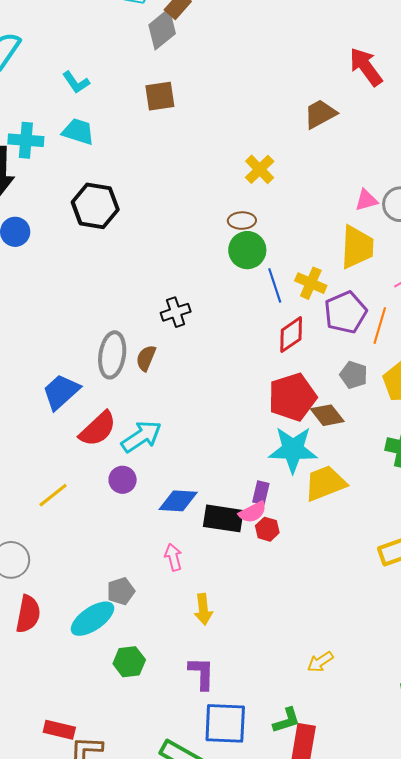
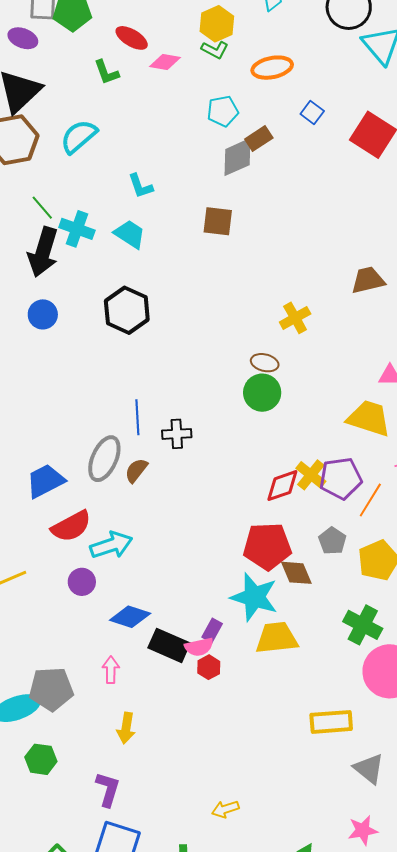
yellow trapezoid: (357, 247) -> (369, 418), turned -90
yellow cross: (311, 283) -> (311, 475), moved
blue line: (275, 285) -> (137, 417), moved
gray pentagon: (121, 591) -> (51, 689), size x1.6

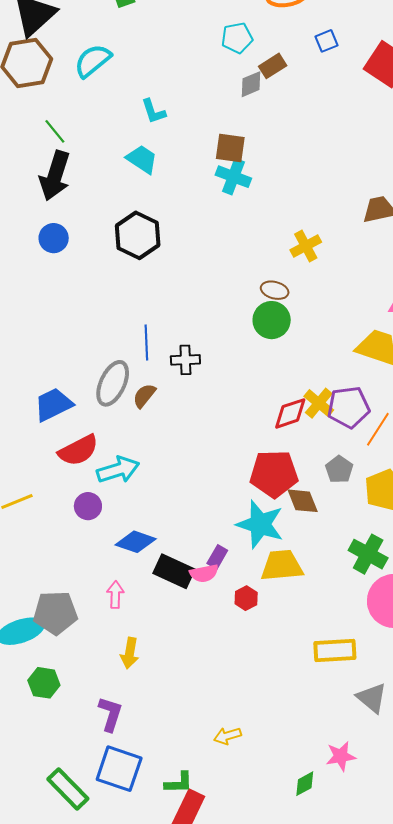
blue square: (312, 113) -> (326, 41), turned 30
gray diamond: (237, 157) -> (251, 84), size x0.7
cyan cross: (77, 229) -> (233, 177), moved
red hexagon: (209, 667) -> (246, 598), moved
pink star: (363, 830) -> (341, 756), moved

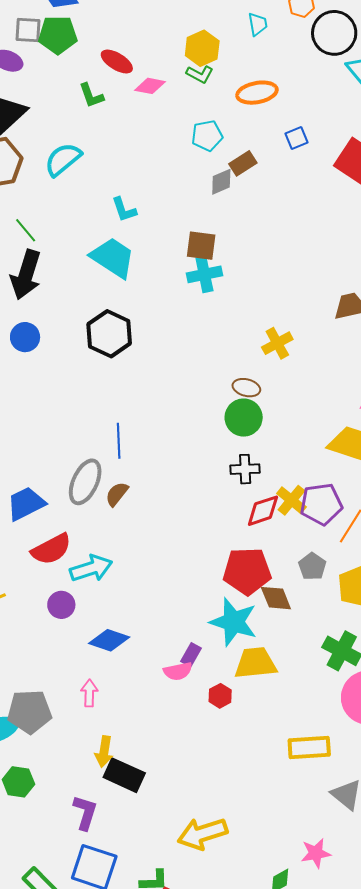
cyan trapezoid: (142, 159) -> (113, 258), size x1.4
cyan cross: (233, 177) -> (204, 274), turned -32
black cross: (185, 360) -> (245, 469), moved
black rectangle: (174, 571) -> (124, 775), moved
yellow arrow: (227, 736) -> (202, 834), size x1.8

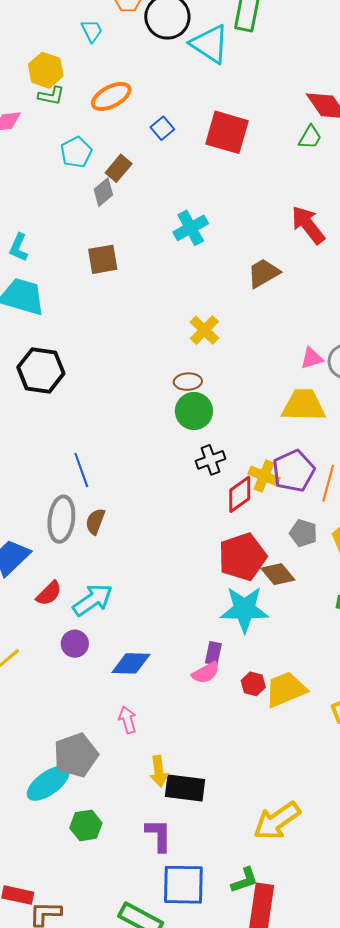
cyan L-shape: (124, 210) -> (19, 247), turned 60
cyan cross: (204, 274) -> (191, 228), moved
red semicircle: (51, 549) -> (49, 593), size x0.7
yellow trapezoid: (255, 663) -> (286, 689), moved

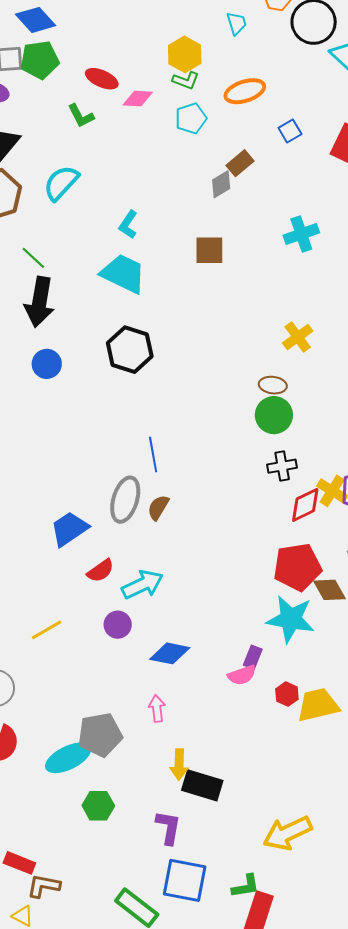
cyan pentagon: (76, 152) -> (191, 118), moved

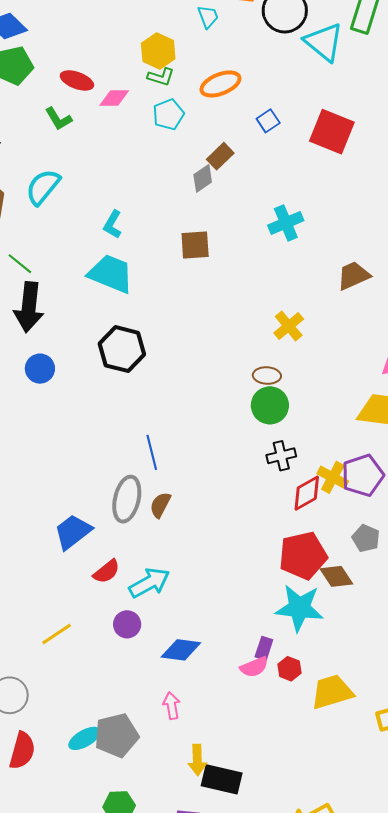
red hexagon: (287, 694) -> (289, 669), moved
cyan ellipse: (68, 758) -> (85, 738), moved, size x0.7

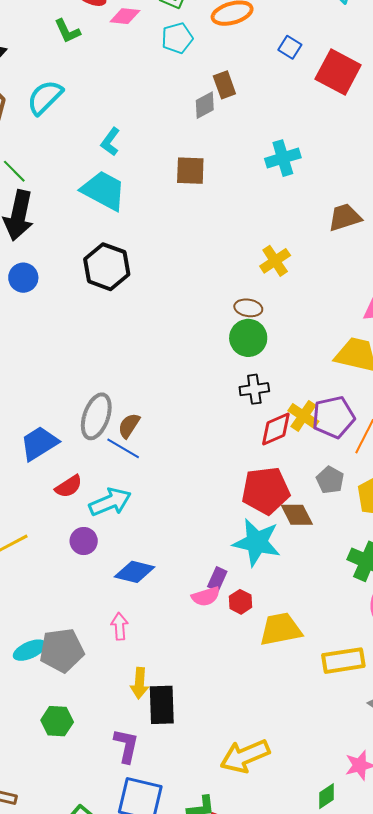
blue square: (268, 121) -> (290, 47), moved, turned -30
brown rectangle: (220, 156) -> (224, 85), turned -72
blue line: (152, 452) -> (123, 448), moved, turned -52
black rectangle: (222, 779) -> (162, 705), turned 69

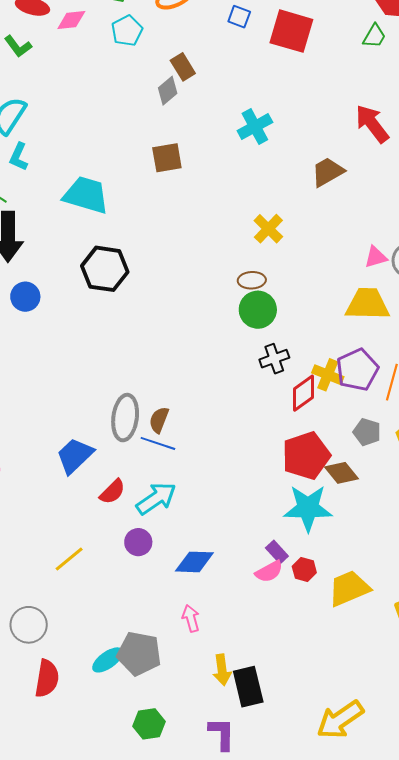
cyan L-shape: (110, 142) -> (19, 157), moved
purple rectangle: (217, 579) -> (277, 552), turned -55
gray pentagon: (62, 650) -> (139, 654), turned 30

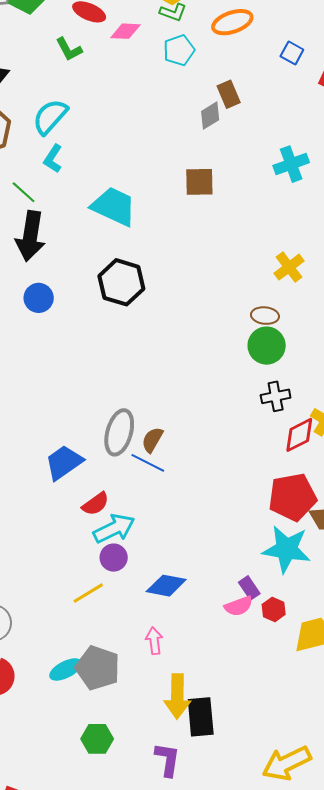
cyan arrow: (156, 498) -> (114, 529), moved
yellow line: (69, 559) -> (88, 593), moved
yellow arrow: (222, 670) -> (177, 696), size x1.4

